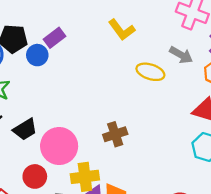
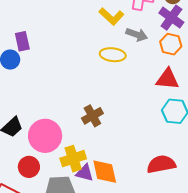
yellow L-shape: (122, 30) -> (111, 16), moved
purple rectangle: (55, 38) -> (22, 41), turned -54

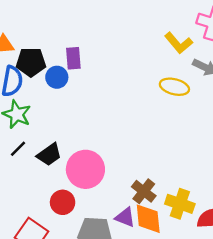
brown cross: (92, 116) -> (144, 191), moved, turned -30
yellow cross: (73, 159) -> (180, 204), moved, turned 30

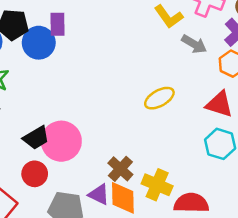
blue circle: (57, 77) -> (39, 43), size x1.4
yellow ellipse: (174, 87) -> (159, 98), moved, turned -48
black trapezoid: (49, 155) -> (36, 138), moved

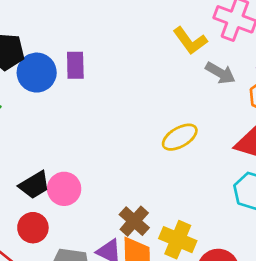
purple rectangle: (58, 24) -> (75, 65), moved
pink circle: (61, 141) -> (64, 189), size x0.7

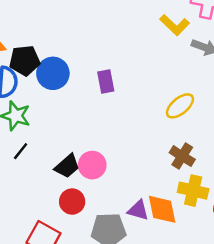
purple rectangle: (75, 65) -> (106, 82), moved
brown cross: (134, 221) -> (182, 156), moved

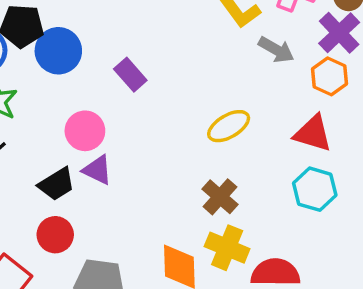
purple rectangle: (106, 82) -> (130, 75), turned -40
pink circle: (92, 165) -> (85, 131), moved
purple triangle: (138, 210) -> (97, 170), moved

